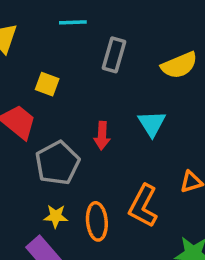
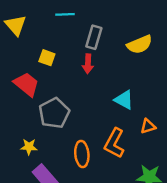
cyan triangle: (152, 124) -> (124, 100), moved, turned -30
red arrow: (102, 136) -> (88, 64), moved
yellow star: (56, 216) -> (29, 147), moved

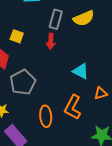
yellow semicircle: (140, 44) -> (84, 18), moved

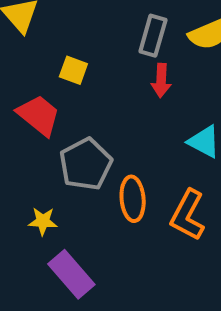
red arrow: (51, 41) -> (161, 80), moved
orange ellipse: (46, 116) -> (133, 199), moved

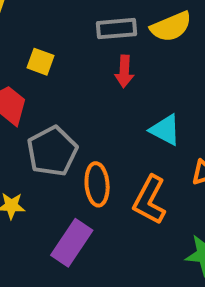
gray rectangle: (153, 36) -> (117, 29), turned 69
purple rectangle: (71, 274) -> (72, 243), moved, turned 75

